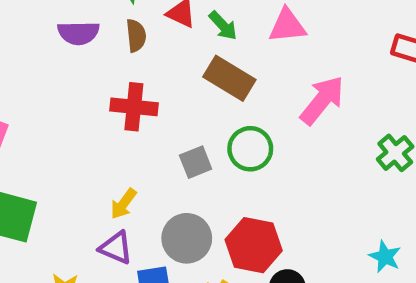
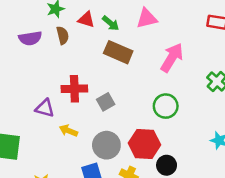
red cross: (134, 107) -> (74, 89), moved
green circle: (250, 149) -> (166, 106), moved
yellow arrow: (123, 204) -> (68, 131), turned 84
purple triangle: (116, 248) -> (45, 108), moved

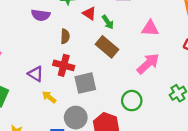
pink triangle: (147, 18) -> (150, 28), moved
brown semicircle: (63, 35) -> (65, 36), moved
gray square: (106, 102) -> (85, 83), size x1.5

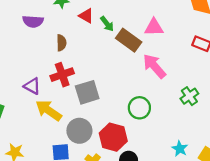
brown rectangle: (107, 47) -> (129, 40), moved
pink arrow: (148, 64) -> (154, 66), turned -85
red cross: (64, 65) -> (62, 75), turned -30
yellow arrow: (49, 97) -> (49, 110), size x1.6

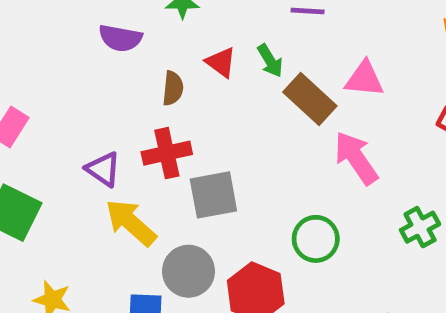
red triangle: (86, 16) -> (221, 62), moved

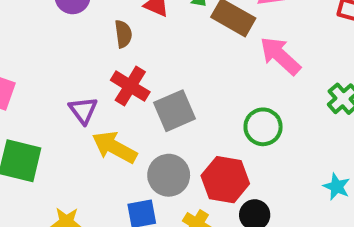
red cross: (167, 153) -> (130, 86), turned -33
purple triangle: (103, 169) -> (83, 110), turned 32

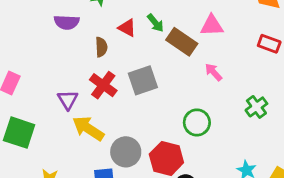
pink arrow: (280, 56) -> (214, 72), size x0.6
gray square: (175, 111) -> (143, 80), moved

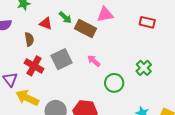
pink arrow: (214, 72) -> (94, 61), moved
green circle: (197, 122) -> (114, 83), moved

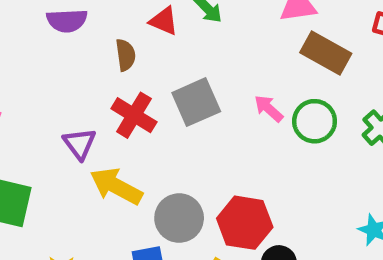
brown rectangle: (86, 29) -> (326, 53), moved
green circle: (114, 83) -> (315, 121), moved

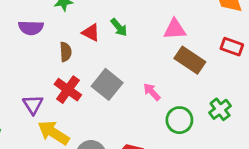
gray square: (196, 102) -> (107, 84), turned -32
green circle: (315, 121) -> (179, 120), moved

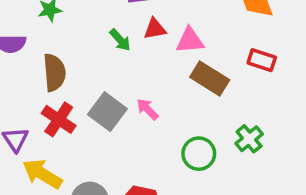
red triangle: (91, 33) -> (155, 29), moved, turned -36
brown semicircle: (66, 52) -> (54, 72), size x1.5
pink arrow: (152, 92) -> (147, 109), moved

